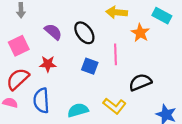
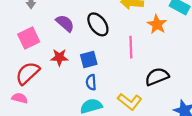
blue square: (90, 66) -> (89, 60), moved, turned -35
blue semicircle: (41, 101) -> (91, 82), moved, size x0.6

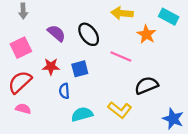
pink line: (131, 47) -> (121, 57), turned -65
blue semicircle: (91, 82) -> (64, 91), moved
pink semicircle: (20, 98) -> (23, 109), moved

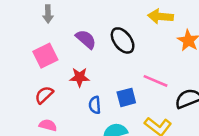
pink line: (121, 57) -> (155, 81), moved
blue square: (80, 69) -> (126, 97), moved
red semicircle: (20, 82) -> (44, 95), size x0.7

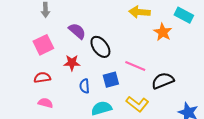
black ellipse: (123, 40) -> (100, 47), moved
red semicircle: (44, 95) -> (42, 78), turned 35

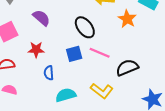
black ellipse: (100, 47) -> (85, 27), moved
blue square: (111, 80) -> (74, 54), moved

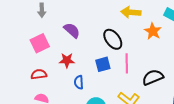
pink line: (100, 53) -> (127, 63), turned 66

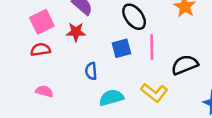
red star: (67, 60) -> (76, 32), moved
red semicircle: (39, 74) -> (41, 50), moved

